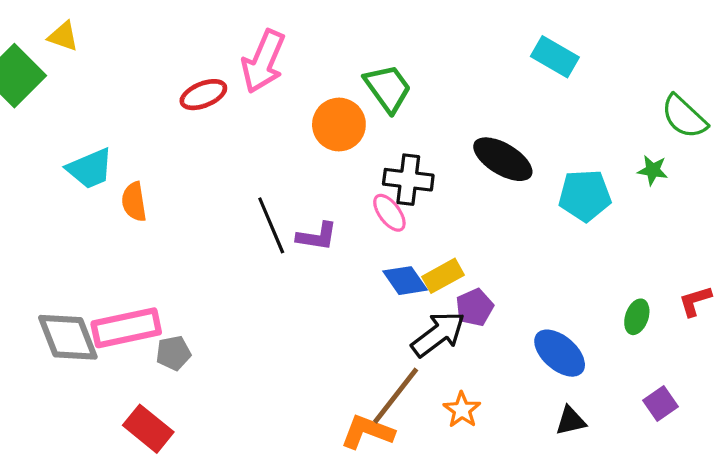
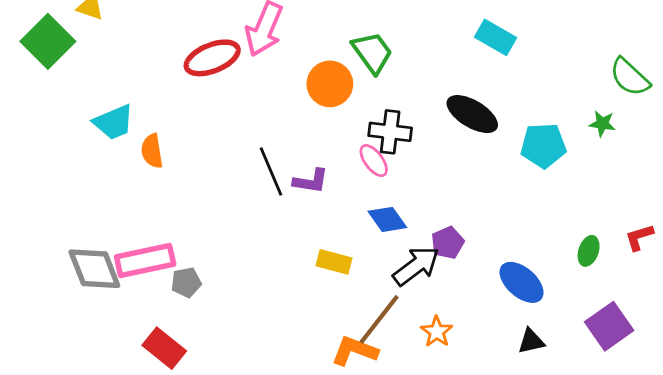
cyan rectangle: (555, 57) -> (496, 37), moved
red ellipse: (203, 95) -> (212, 58), size x1.4
yellow rectangle: (443, 276) -> (334, 262), moved, turned 44
purple square: (660, 403) -> (609, 326), size x1.6

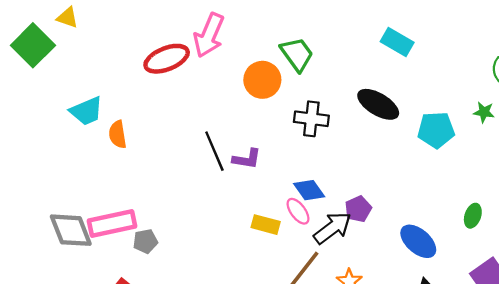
pink ellipse: (374, 161) -> (298, 211), moved

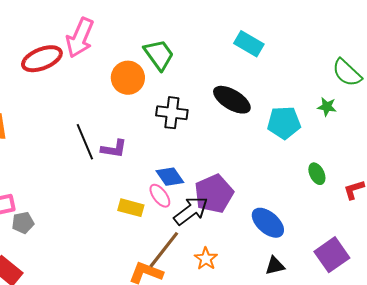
purple pentagon: (358, 209) -> (214, 194), size x1.6
green ellipse: (473, 216) -> (317, 174), moved, turned -45

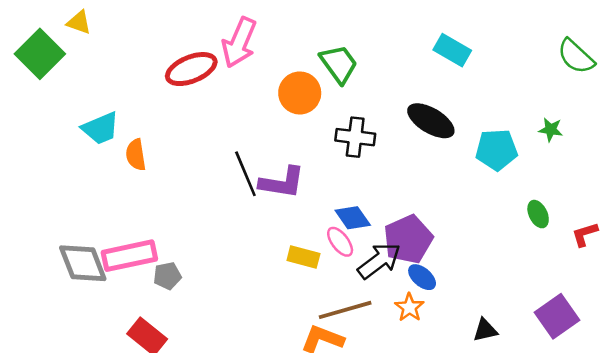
green semicircle: (347, 73) -> (576, 56), moved
purple L-shape: (114, 149) -> (282, 183), size x1.4
blue ellipse: (268, 223) -> (422, 277), moved, size x0.7
brown line: (164, 250) -> (345, 310), turned 36
orange star: (206, 259) -> (409, 307), moved

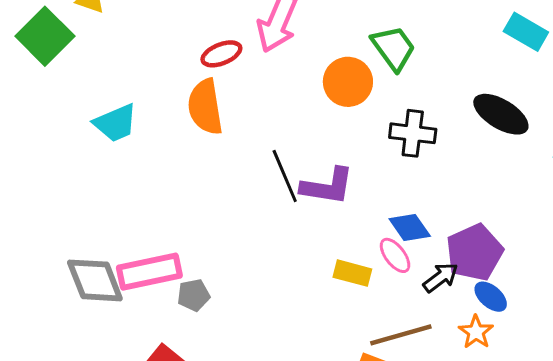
red ellipse: (191, 69) -> (221, 54), size x0.7
orange semicircle: (136, 155) -> (205, 107), moved, size x1.5
black arrow: (379, 261) -> (441, 277), size x0.7

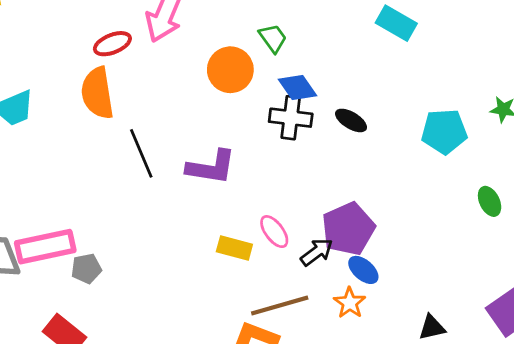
green trapezoid: (394, 48) -> (273, 38), size x0.7
black ellipse: (501, 114) -> (351, 120), moved, size x0.6
black line: (285, 176) -> (141, 153), moved
blue diamond: (410, 227) -> (298, 88), moved

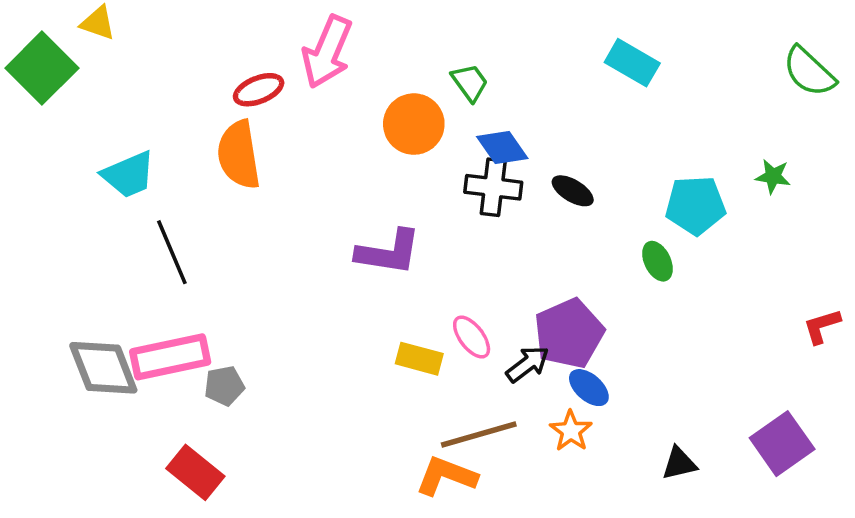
black line: (141, 153) -> (172, 252), moved
green ellipse: (490, 201) -> (657, 261), moved

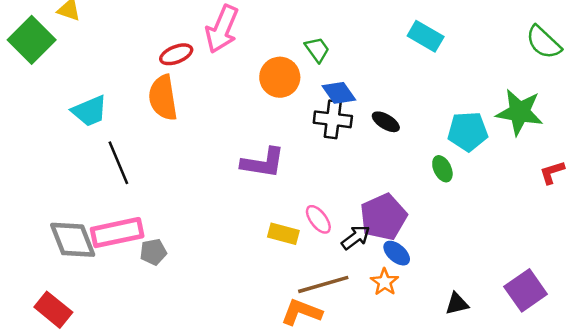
green star: (773, 176) -> (520, 112), size x2.0
red L-shape: (822, 326) -> (552, 172), moved
red rectangle: (195, 472) -> (53, 310), moved

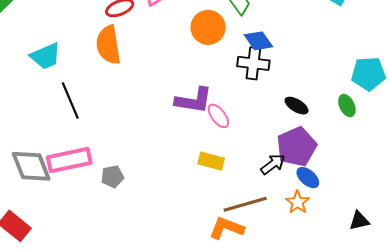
black ellipse: (386, 122) -> (297, 106), moved
pink ellipse: (318, 219) -> (218, 116), moved
gray pentagon: (153, 252) -> (112, 177), moved

